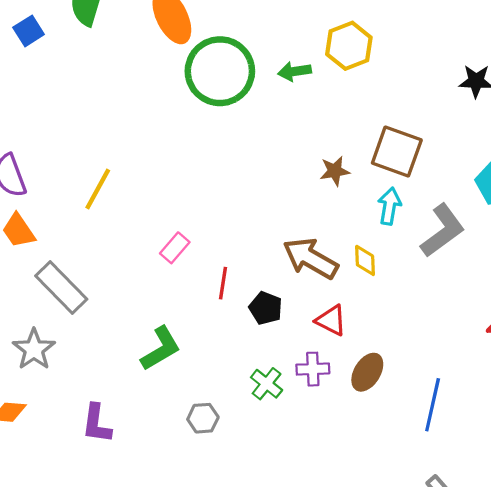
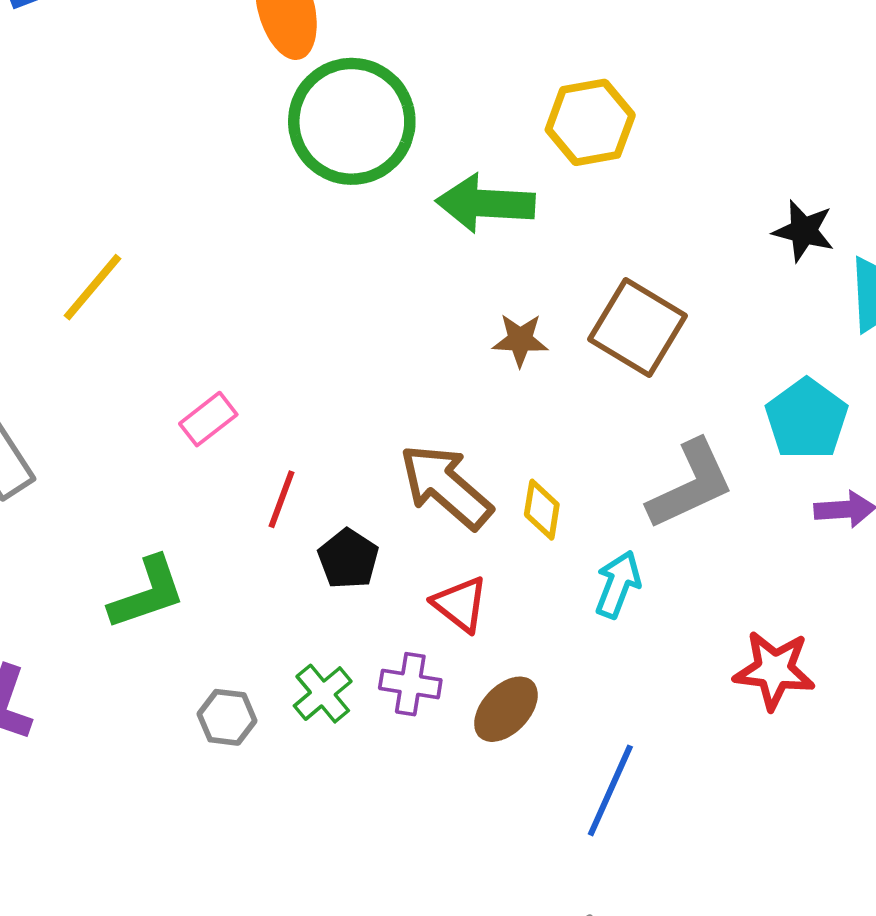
green arrow: (294, 71) -> (485, 203), moved, size x1.6
cyan arrow: (389, 206) -> (618, 584), moved
gray hexagon: (203, 418) -> (227, 717), moved

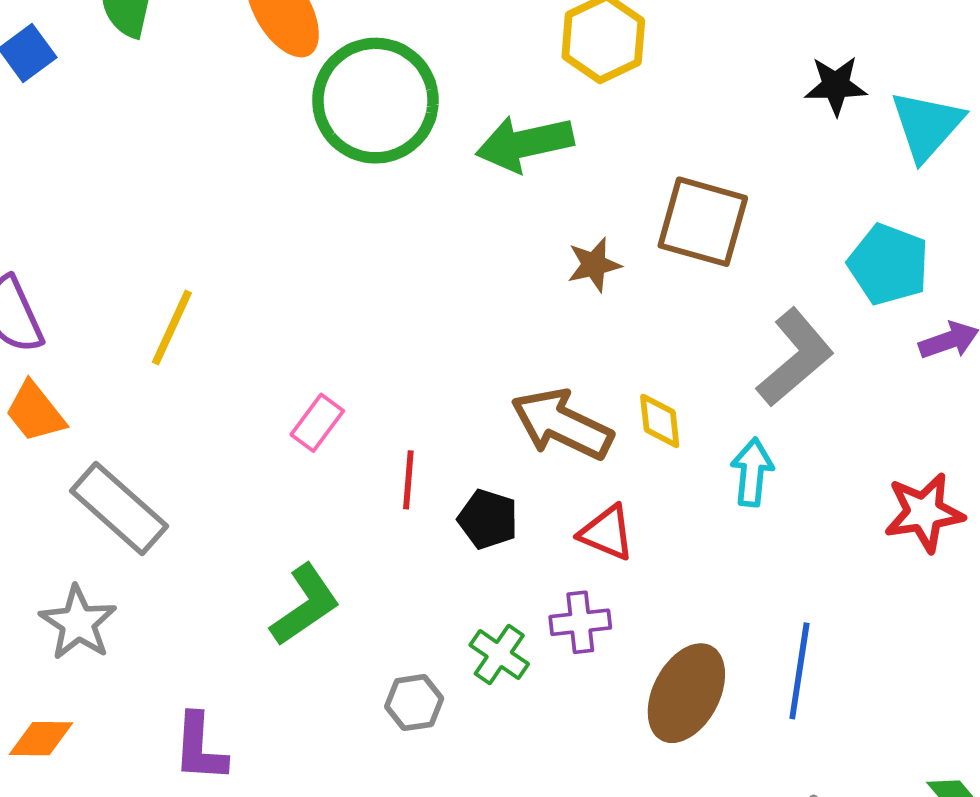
brown ellipse: (506, 709) -> (686, 693), moved, size x1.4

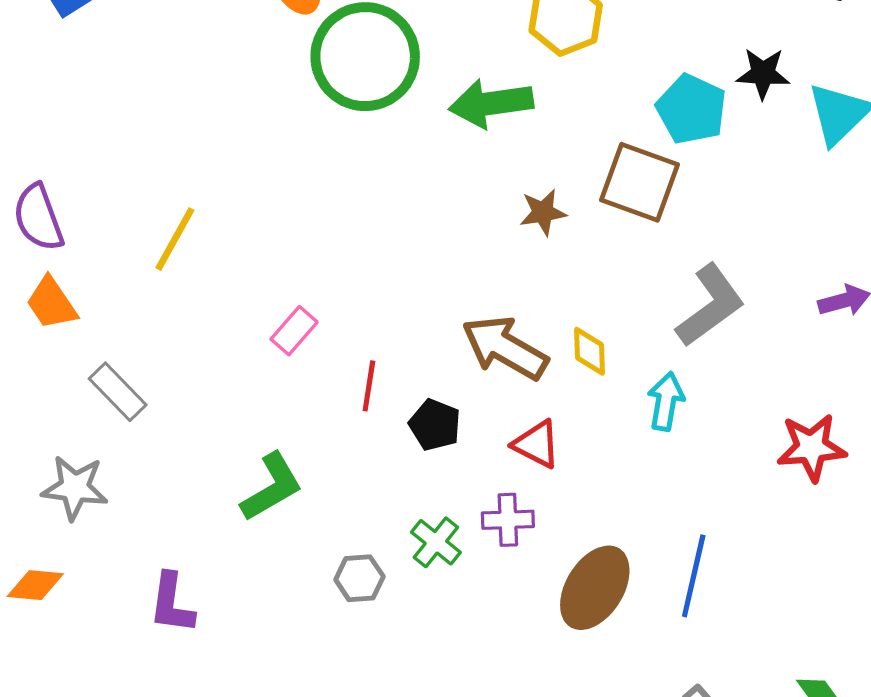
cyan pentagon: (889, 264) -> (691, 109), moved
gray rectangle: (119, 509) -> (118, 392), size x0.7
gray star: (78, 623) -> (75, 488), turned -30

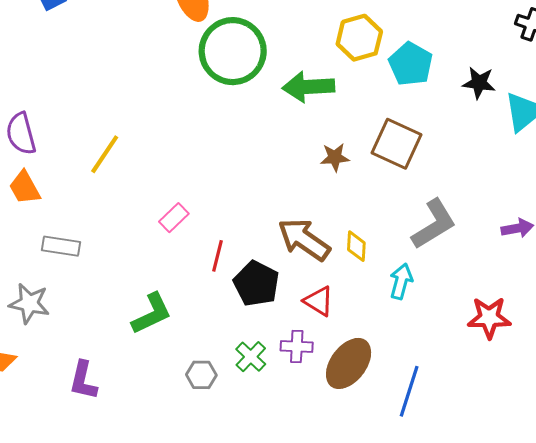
cyan pentagon: (691, 109) -> (411, 64), moved
gray rectangle: (118, 392) -> (61, 246), turned -42
black pentagon: (435, 425) -> (256, 284), size x1.4
brown ellipse: (595, 588) -> (349, 363), moved

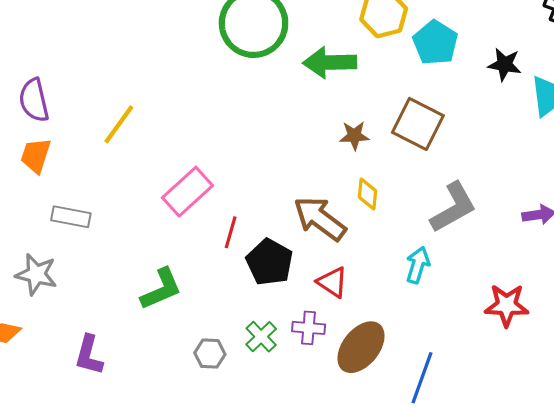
orange trapezoid: (25, 188) -> (36, 155), turned 45
pink rectangle: (174, 218) -> (187, 192), size x1.6
yellow diamond: (356, 246) -> (367, 194), moved

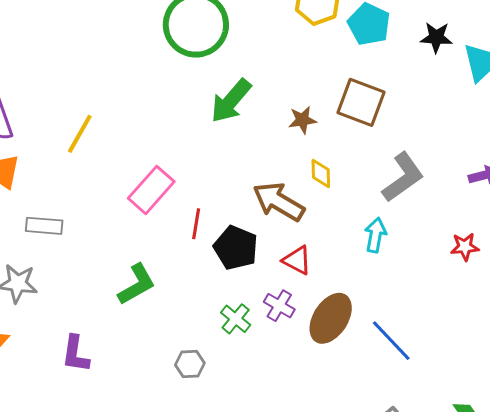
green arrow: (330, 62) -> (231, 101), moved, turned -42
red star: (507, 305) -> (465, 247), moved, size x0.7
purple cross: (309, 328) -> (279, 306), turned 32
gray hexagon: (210, 354) -> (190, 364), moved
blue line: (422, 378) -> (391, 341), turned -57

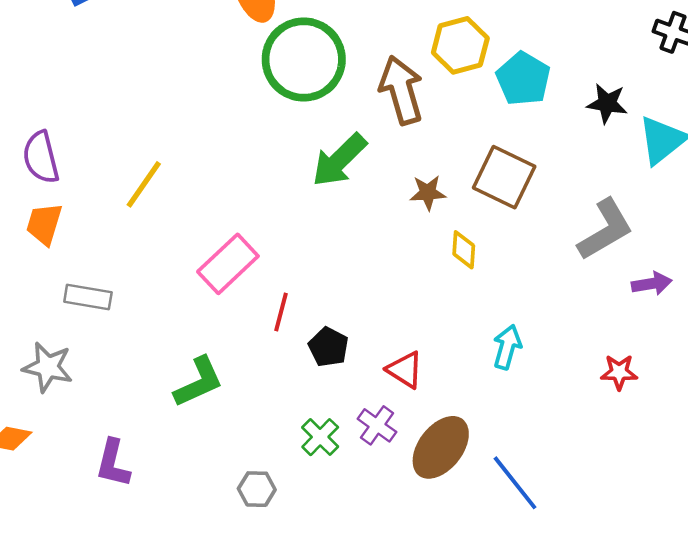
yellow diamond: (321, 173) -> (464, 250), moved
gray L-shape: (403, 177) -> (605, 230), moved
brown arrow: (279, 202) -> (401, 90), moved, turned 38
black pentagon: (236, 248) -> (329, 347), size x0.7

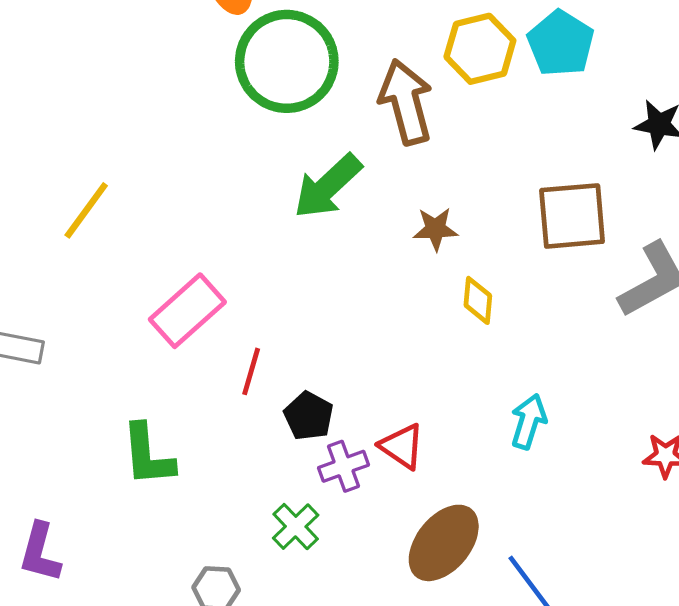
cyan pentagon: (523, 79) -> (561, 43), moved
brown square: (504, 177) -> (572, 216), moved, turned -32
green L-shape: (199, 382) -> (148, 455), turned 108
purple cross: (377, 425) -> (343, 466), moved, turned 33

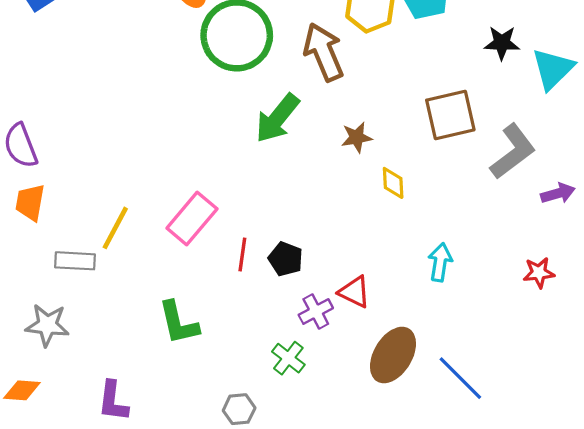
yellow line: (86, 210) -> (115, 228), moved
black pentagon: (309, 416) -> (286, 259), moved

